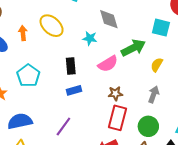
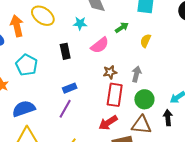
orange arrow: (23, 33) -> (17, 26), size x1.5
green arrow: (133, 48) -> (122, 27), size x0.6
blue rectangle: (74, 90) -> (70, 88), moved
gray arrow: (154, 94) -> (136, 74), moved

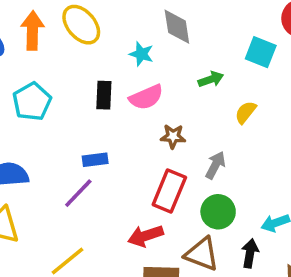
pink semicircle: (100, 45) -> (146, 97), moved
brown star: (110, 72) -> (173, 136), moved

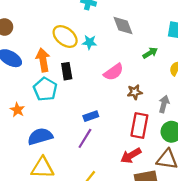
orange arrow: (32, 31) -> (43, 60), moved
cyan star: (141, 54) -> (89, 42), moved
black rectangle: (104, 95) -> (67, 71), moved

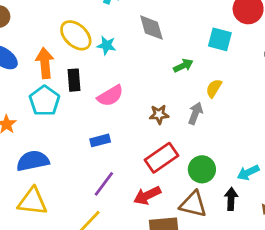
pink semicircle: (114, 72) -> (110, 96), moved
gray arrow: (164, 104) -> (195, 113), moved
red rectangle: (139, 125) -> (161, 158), turned 40
purple line: (85, 138) -> (104, 184), moved

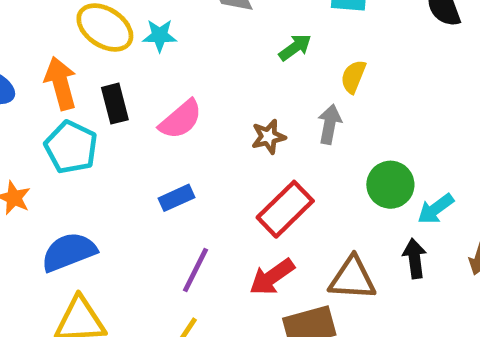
green circle: (202, 169) -> (390, 185), moved

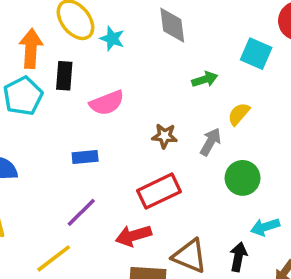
green circle: (390, 185) -> (243, 178), moved

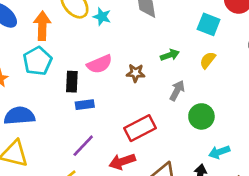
black rectangle: (64, 76) -> (72, 82), moved
green arrow: (205, 79) -> (170, 55), moved
yellow semicircle: (239, 114) -> (208, 60), moved
brown star: (165, 136) -> (136, 73), moved

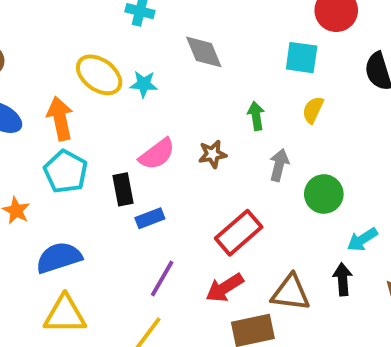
green arrow: (170, 55) -> (256, 116), turned -66

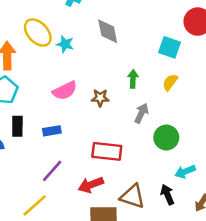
black rectangle: (123, 189) -> (17, 126), moved
red rectangle: (239, 233) -> (107, 151), turned 36
black arrow: (343, 279) -> (167, 194), turned -30

